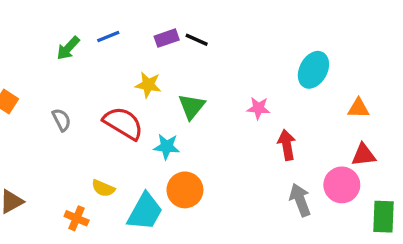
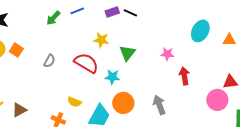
orange triangle: (358, 108) -> (229, 40), moved
gray semicircle: (61, 120) -> (49, 61), turned 56
gray arrow: (300, 200) -> (159, 105), moved

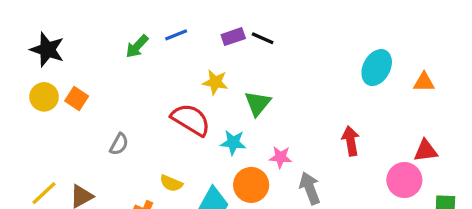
pink star: (167, 54) -> (280, 157), moved
gray semicircle: (49, 61) -> (119, 144), moved

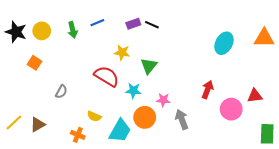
green arrow: (137, 46) -> (73, 30), turned -56
orange triangle: (424, 82) -> (264, 38), moved, size x1.5
yellow circle: (44, 97) -> (42, 31), moved
red arrow: (351, 141) -> (207, 90), turned 30
pink circle: (404, 180) -> (231, 109), moved

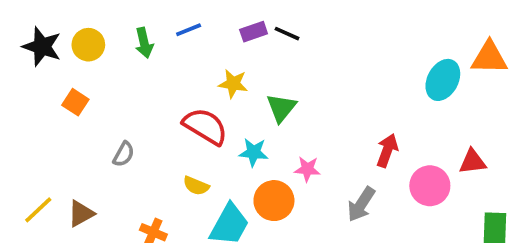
cyan ellipse: (224, 43) -> (443, 80), moved
yellow semicircle: (94, 116) -> (196, 186), moved
gray arrow: (182, 119) -> (361, 204), moved, turned -126

